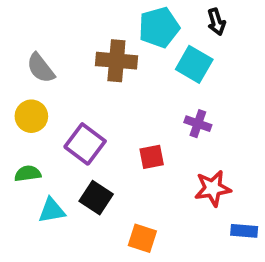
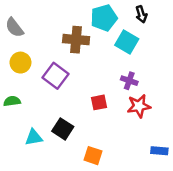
gray semicircle: (41, 68) -> (14, 28), moved
yellow circle: (31, 116) -> (20, 63), moved
purple square: (85, 144) -> (56, 76), moved
green semicircle: (28, 174) -> (12, 101), moved
red star: (213, 188) -> (139, 106), moved

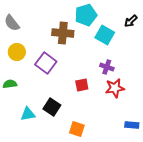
black arrow: (141, 14) -> (131, 21), moved, turned 64

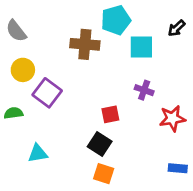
cyan square: (105, 35) -> (141, 47), turned -30
purple square: (46, 63) -> (47, 93), moved
red star: (115, 88) -> (172, 118), moved
black square: (52, 107) -> (100, 144), moved

